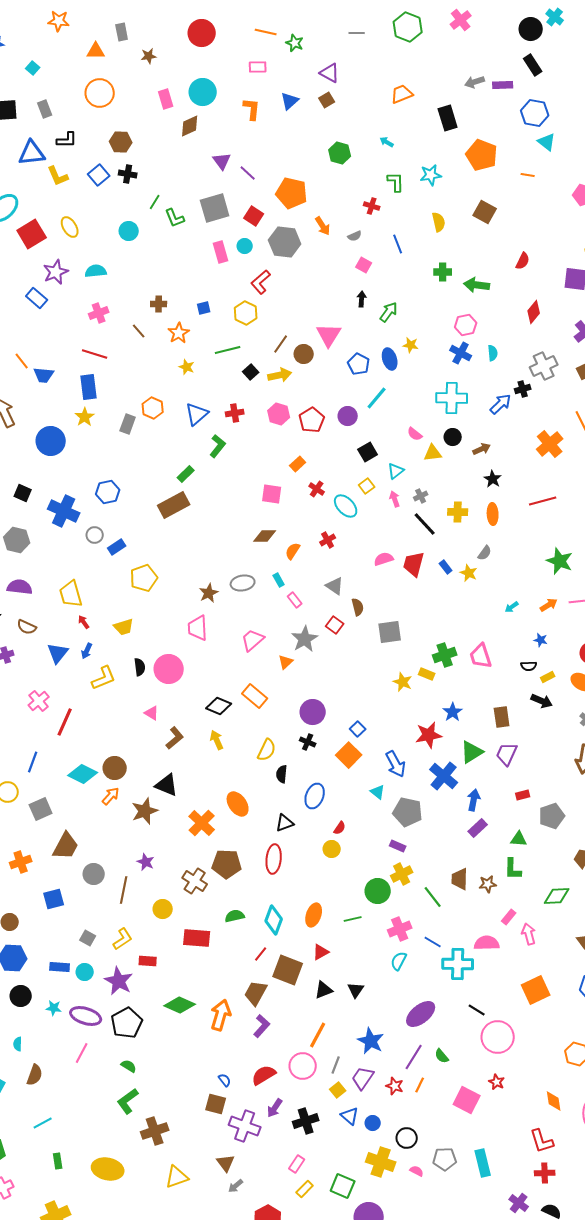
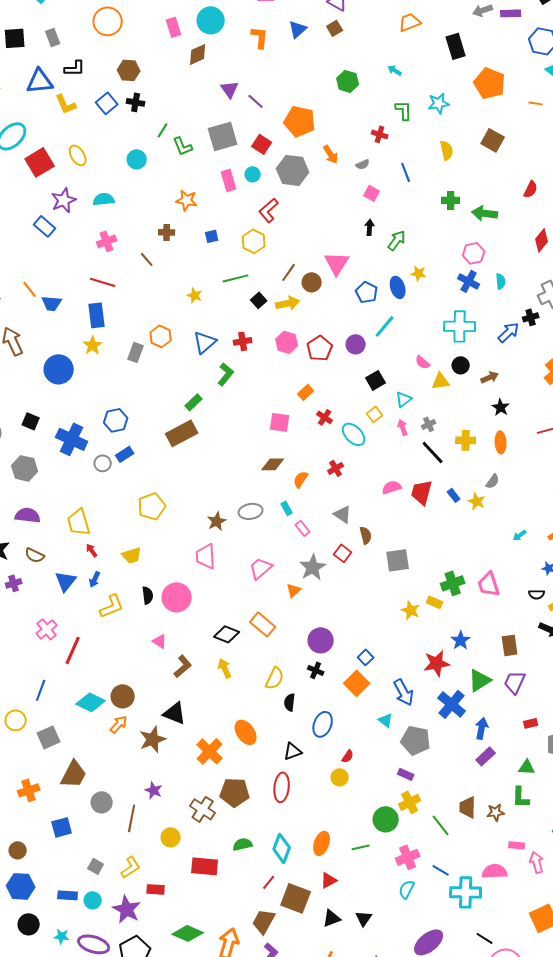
orange star: (179, 333) -> (187, 200), moved, turned -30
blue rectangle: (117, 547) -> (125, 454), moved
pink rectangle: (509, 917) -> (517, 845), turned 56

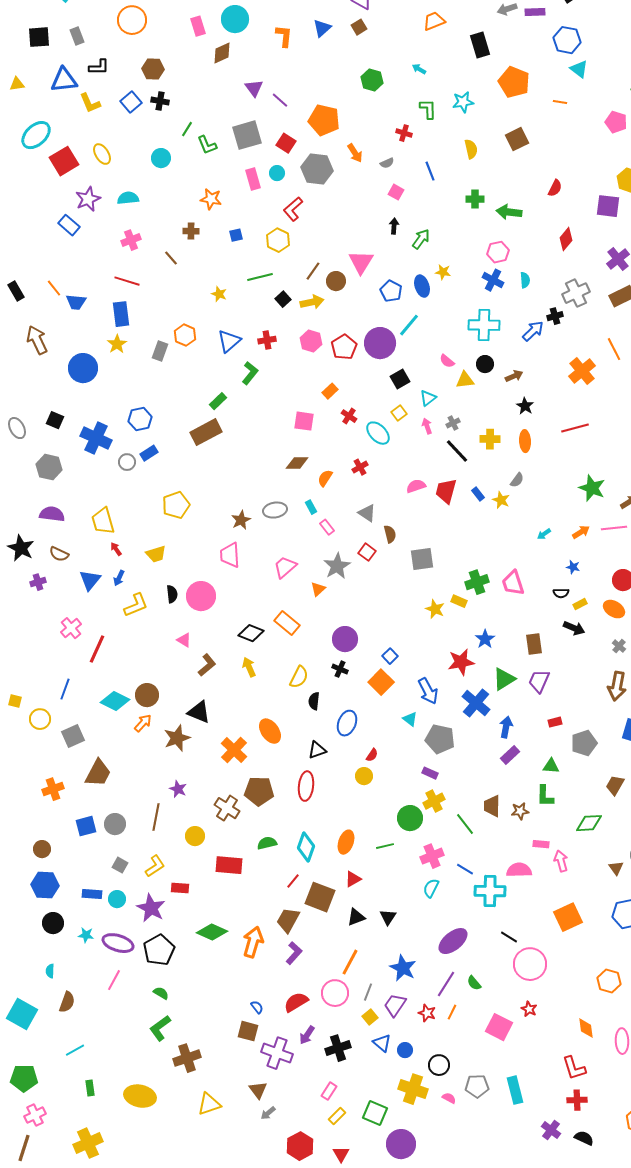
brown square: (493, 140) -> (517, 139), turned 35
purple circle: (356, 344) -> (380, 343), size x1.6
gray circle: (102, 802) -> (115, 824), moved

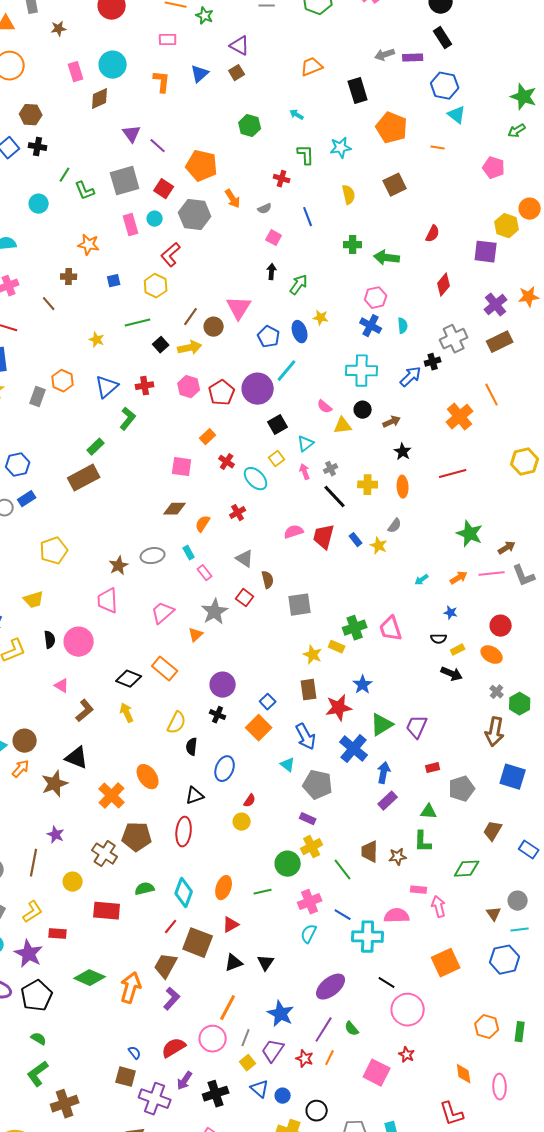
brown rectangle: (534, 644) -> (309, 690), moved

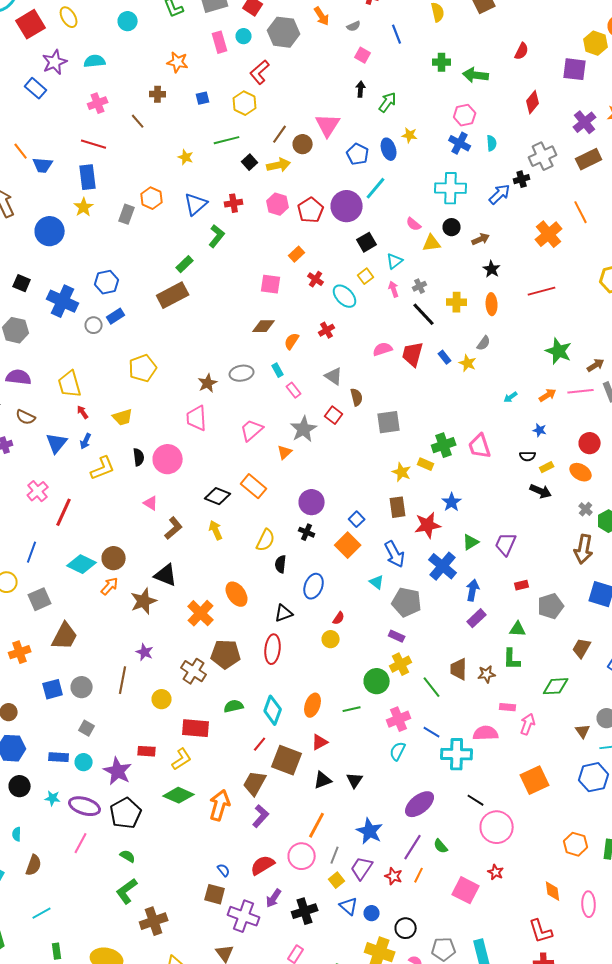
green triangle: (382, 725) -> (471, 542), size x0.7
pink arrow: (439, 907) -> (528, 724), turned 35
yellow L-shape: (33, 912) -> (182, 759), moved

